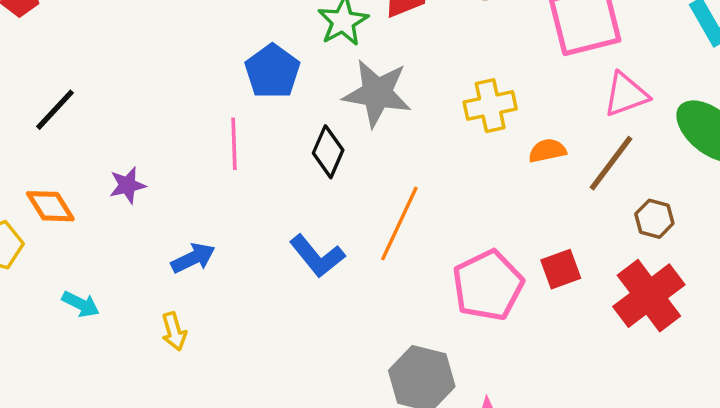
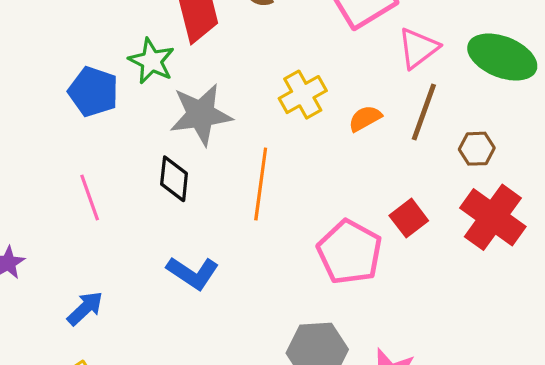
blue pentagon: (272, 71) -> (93, 92), moved
orange line: (399, 223) -> (261, 184), moved

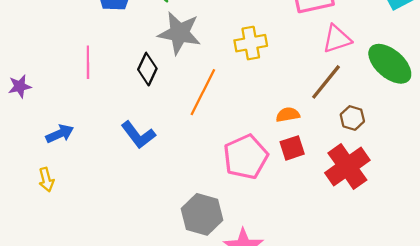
orange semicircle: (365, 118) -> (288, 115), moved

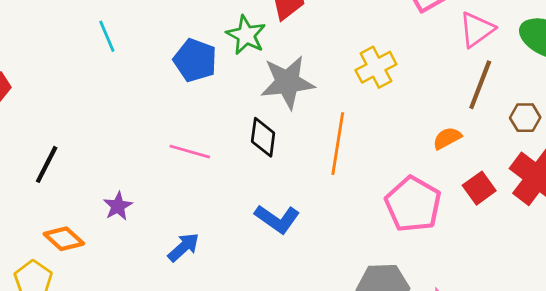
pink line: (88, 62) -> (190, 152), turned -56
red square: (292, 148) -> (479, 188), moved

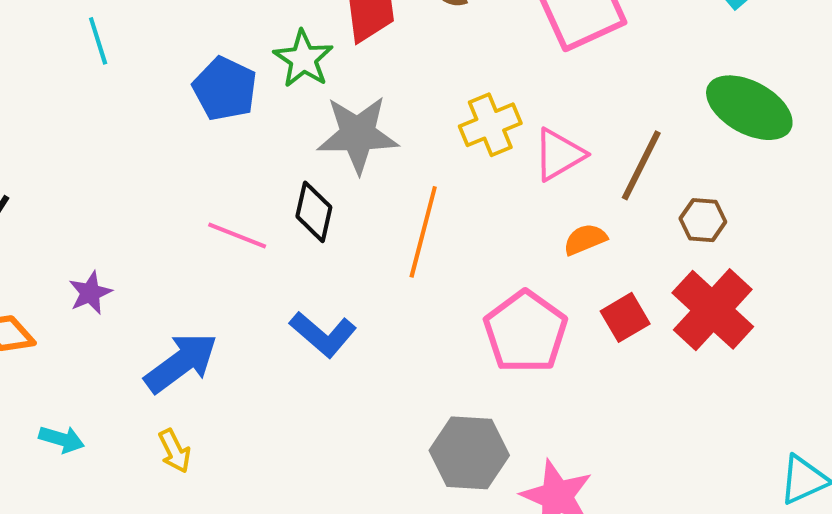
pink triangle: (477, 30) -> (559, 155), moved
pink line: (190, 152) -> (237, 236), moved
blue arrow: (184, 247) -> (181, 363), size x1.5

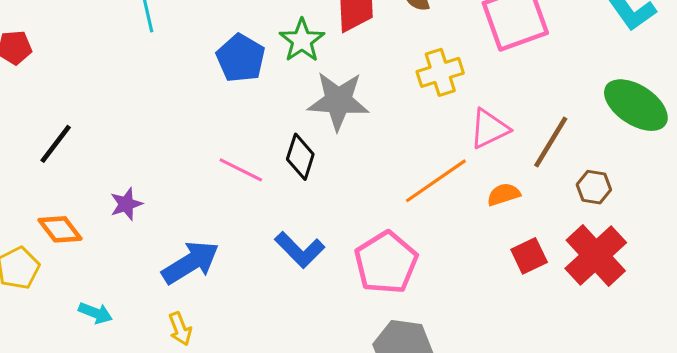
yellow cross: (490, 125) -> (440, 72), moved
orange line: (423, 232) -> (436, 181), moved, turned 36
pink pentagon: (526, 332) -> (386, 263), moved

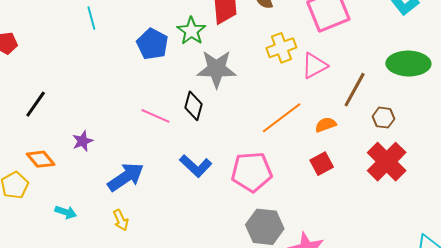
green ellipse: (636, 105) -> (408, 64), turned -30
pink triangle: (489, 129) -> (314, 66), moved
red square: (529, 256) -> (322, 164), moved
pink pentagon: (386, 263) -> (252, 172), turned 30

